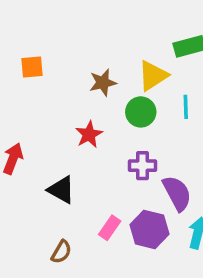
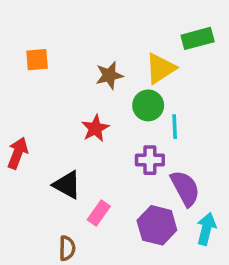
cyan line: (186, 107) -> (175, 127), moved
pink rectangle: (110, 228) -> (99, 213), moved
brown semicircle: (61, 252) -> (67, 248), turned -30

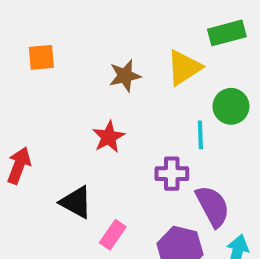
green circle: (148, 105) -> (231, 106), moved

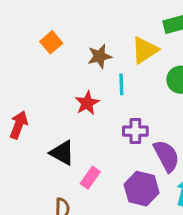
orange square: (41, 57) -> (51, 42), moved, turned -35
cyan line: (200, 135) -> (121, 84), moved

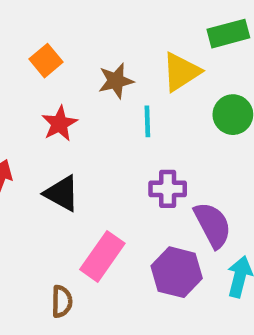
red star: (87, 103) -> (60, 124), moved
black triangle: (62, 153) -> (62, 193), moved
pink rectangle: (90, 178) -> (102, 256), size x1.5

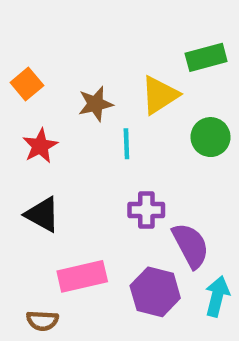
pink rectangle: (102, 256) -> (82, 276), turned 42
brown semicircle: (62, 301) -> (42, 321), turned 92

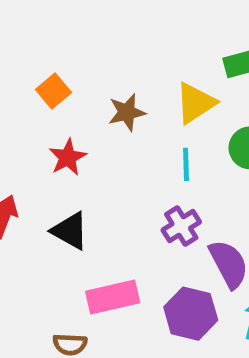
cyan line: (126, 144) -> (186, 164), moved
purple cross: (146, 210) -> (181, 226), turned -32

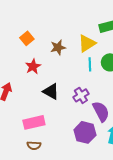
cyan line: (186, 164) -> (90, 64), moved
black triangle: (70, 231) -> (51, 91), moved
pink rectangle: (113, 297) -> (34, 122), moved

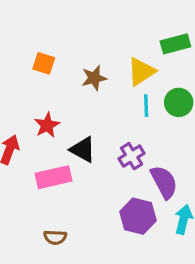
orange square: (27, 38) -> (44, 63), turned -32
red star: (33, 66) -> (47, 125), moved
pink rectangle: (34, 122) -> (54, 177), moved

